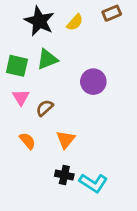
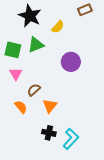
yellow semicircle: (75, 22) -> (58, 27), moved
brown semicircle: (45, 108) -> (34, 90), moved
cyan L-shape: (93, 183) -> (71, 139), turned -80

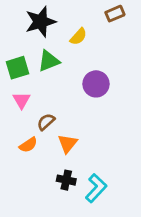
black star: (30, 16) -> (41, 22), turned 30
green square: (13, 50) -> (17, 68), turned -30
orange semicircle: (21, 107) -> (28, 145), turned 96

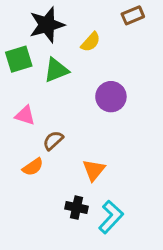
green square: (17, 68) -> (19, 59), moved
pink triangle: (22, 100) -> (25, 115), turned -42
orange triangle: (68, 143) -> (94, 170), moved

